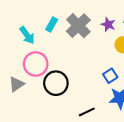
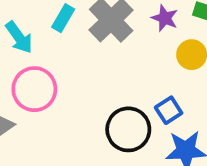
black circle: (56, 83) -> (128, 129), moved

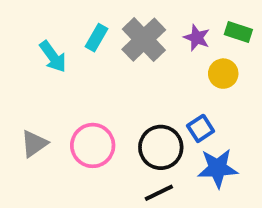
pink circle: (34, 89) -> (93, 145), moved

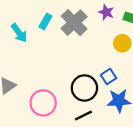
purple star: (197, 38) -> (106, 12), moved
pink circle: (93, 145) -> (43, 103), moved

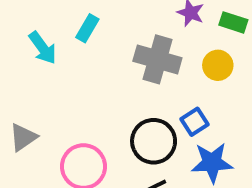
gray cross: (74, 23) -> (157, 59), moved, turned -30

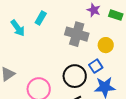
yellow circle: (218, 65) -> (106, 45), moved

